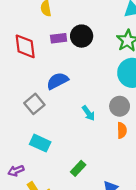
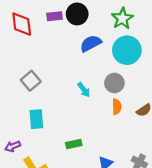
blue semicircle: (57, 81) -> (91, 43), moved
cyan rectangle: (40, 143) -> (36, 119), turned 60
green rectangle: (78, 168) -> (74, 144), turned 35

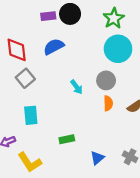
red diamond: (22, 24) -> (17, 50), moved
blue semicircle: (91, 43) -> (54, 47), moved

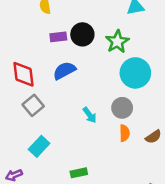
green star: (114, 18) -> (117, 42), moved
cyan rectangle: (31, 115) -> (39, 146), turned 48

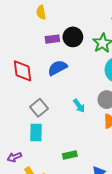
gray square: (33, 105) -> (39, 108), moved
cyan rectangle: (39, 146) -> (36, 132), turned -42

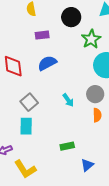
black circle: (73, 37) -> (71, 17), moved
green rectangle: (70, 155) -> (67, 146), moved

